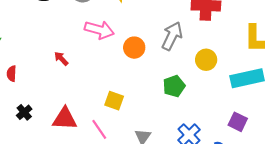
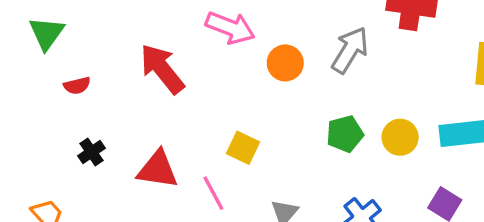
red arrow: (61, 59) -> (162, 69), size x2.0
yellow circle: (206, 60) -> (400, 137), moved
red semicircle: (12, 74) -> (77, 86), turned -112

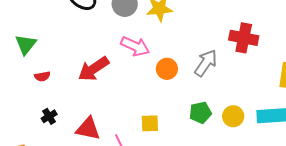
red arrow: (162, 69) -> (93, 69), turned -88
yellow square: (243, 148) -> (150, 123), moved, turned -30

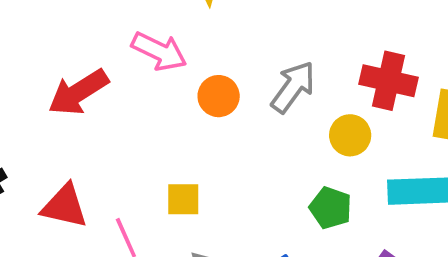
red cross: (244, 38) -> (388, 81), moved
green pentagon: (200, 113) -> (331, 208), moved, turned 30
yellow circle: (233, 116) -> (350, 135), moved

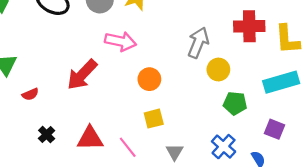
orange circle: (219, 96) -> (149, 79), moved
yellow circle: (350, 135) -> (218, 69), moved

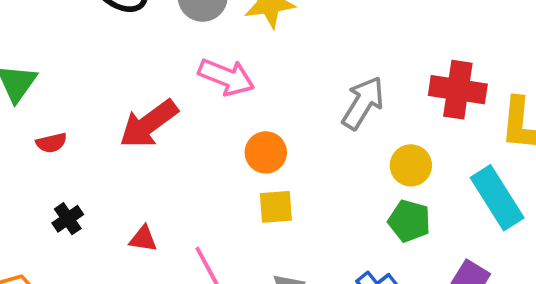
yellow circle: (218, 69) -> (411, 165), moved
cyan rectangle: (281, 82) -> (497, 198), turned 64
yellow square: (154, 119) -> (276, 207), moved
red triangle: (90, 138) -> (143, 239), size x0.6

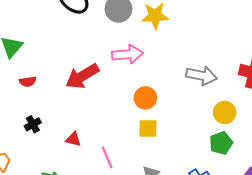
pink arrow: (226, 77) -> (127, 54), turned -32
gray arrow: (363, 103) -> (201, 76), turned 64
green pentagon: (409, 221) -> (221, 143), turned 30

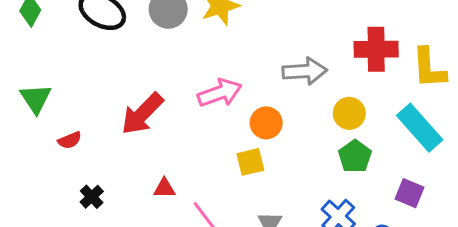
pink arrow: (127, 54) -> (220, 93), moved
orange circle: (145, 98) -> (266, 123), moved
red triangle: (73, 139) -> (164, 188), moved

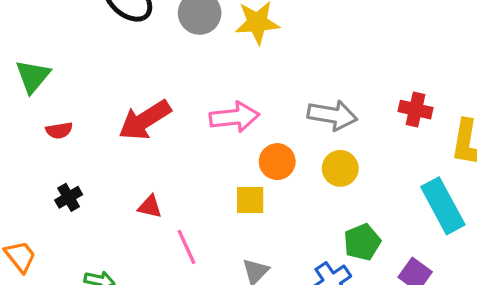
red cross: (376, 49) -> (416, 110), size x0.7
yellow circle: (349, 113) -> (340, 168), moved
green pentagon: (355, 156) -> (362, 242), moved

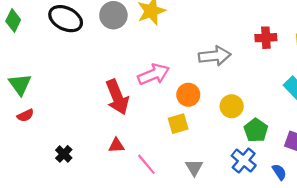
red arrow: (145, 120) -> (117, 97), moved, turned -64
red semicircle: (59, 130) -> (25, 115), moved
yellow circle: (340, 168) -> (232, 106), moved

